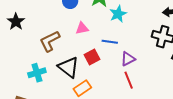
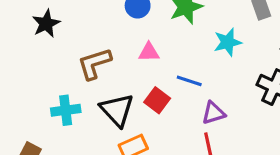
cyan star: (118, 14) -> (228, 42), moved
red square: (92, 57) -> (157, 100), turned -35

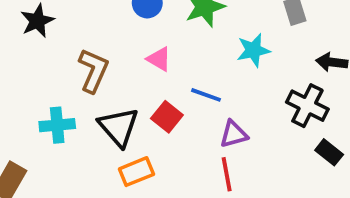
pink triangle: (149, 52) -> (159, 59), turned 30
brown L-shape: (94, 64) -> (93, 70), turned 129

